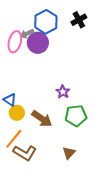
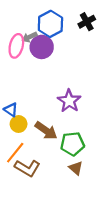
purple star: (63, 92) -> (69, 101), size x1.5
green pentagon: (76, 116) -> (72, 144), moved
brown triangle: (69, 153) -> (76, 168), turned -32

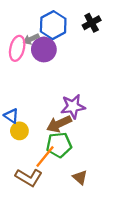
purple star: (69, 101) -> (73, 106), turned 30
brown arrow: (46, 131) -> (59, 124), moved, turned 120
green pentagon: (72, 144) -> (59, 145), moved
orange line: (15, 153) -> (45, 156), moved

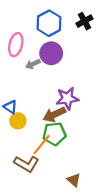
gray arrow: (31, 39) -> (33, 64), moved
purple circle: (44, 49) -> (51, 53), moved
brown triangle: (80, 177) -> (74, 180), moved

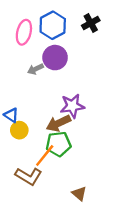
pink ellipse: (16, 45) -> (24, 32), moved

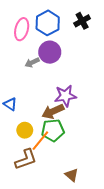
yellow circle: (19, 130) -> (25, 130), moved
brown L-shape: (29, 176) -> (26, 159), turned -50

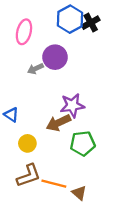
blue hexagon: (48, 23) -> (70, 19), moved
green pentagon: (53, 130) -> (83, 143), moved
orange line: (40, 141) -> (54, 184), moved, turned 65

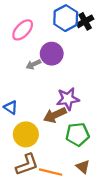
pink ellipse: (24, 32) -> (23, 30), turned 30
yellow circle: (27, 143) -> (26, 134), size x1.5
brown triangle: (79, 193) -> (83, 167), moved

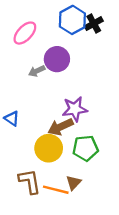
yellow circle: (26, 134) -> (49, 148), moved
brown L-shape: (27, 165) -> (30, 181), turned -80
brown triangle: (83, 167) -> (74, 183), moved, turned 32

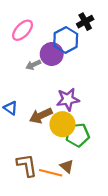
blue hexagon: (72, 20) -> (66, 40), moved
brown arrow: (61, 127) -> (41, 116), moved
yellow circle: (49, 148) -> (62, 124), moved
brown triangle: (74, 183) -> (67, 166), turned -32

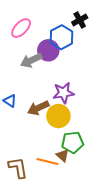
gray arrow: (33, 65) -> (31, 60), size x1.5
green pentagon: (78, 135) -> (73, 142), moved
brown L-shape: (27, 165) -> (18, 168), moved

